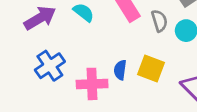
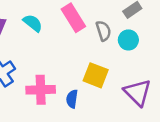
blue semicircle: (120, 70) -> (72, 99), moved

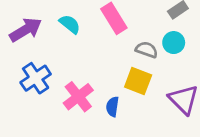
gray semicircle: (103, 31) -> (147, 50), moved, turned -54
pink cross: (41, 90) -> (78, 97), turned -36

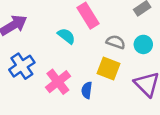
cyan semicircle: (70, 24) -> (66, 36), moved
cyan circle: (174, 43) -> (143, 44), moved

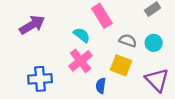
blue cross: (22, 66) -> (40, 79), moved, turned 30
pink cross: (58, 82) -> (81, 61), moved

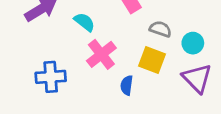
cyan semicircle: (82, 35) -> (84, 22), moved
cyan circle: (154, 43) -> (193, 43), moved

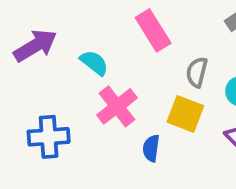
gray semicircle: (160, 29) -> (197, 72), turned -95

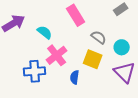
gray semicircle: (197, 72) -> (99, 37), turned 112
blue cross: (49, 137) -> (35, 71), moved

